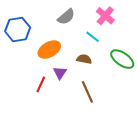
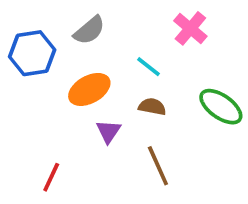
gray semicircle: (66, 17) -> (89, 30), moved
cyan line: (93, 37) -> (148, 67), moved
red line: (41, 84) -> (51, 177), moved

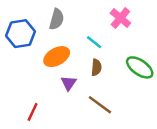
gray semicircle: (89, 30) -> (57, 19), turned -35
brown semicircle: (152, 107) -> (96, 67), turned 84
brown line: (158, 166) -> (100, 105), turned -30

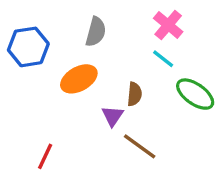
gray semicircle: (57, 19) -> (96, 32), moved
cyan line: (94, 42) -> (163, 59), moved
purple triangle: (69, 83) -> (113, 116), moved

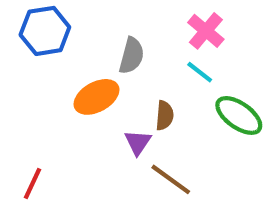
gray semicircle: (96, 32) -> (132, 56), moved
blue hexagon: (28, 47) -> (45, 31), moved
red line: (45, 156) -> (33, 184), moved

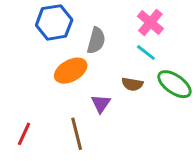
blue hexagon: (45, 31) -> (54, 22), moved
brown semicircle: (165, 115) -> (132, 84), moved, turned 95
brown line: (171, 179) -> (77, 134), moved, turned 40

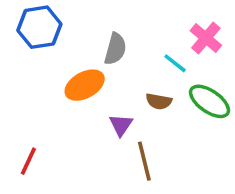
blue hexagon: (54, 22) -> (39, 27), moved
pink cross: (150, 22) -> (206, 38), moved
brown line: (77, 134) -> (144, 161), moved

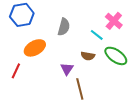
orange ellipse: (85, 85) -> (35, 48), moved
red line: (28, 161) -> (16, 71), moved

